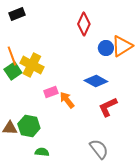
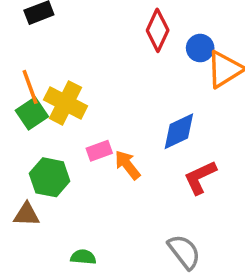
blue circle: (106, 48) -> (200, 48), moved
blue diamond: (96, 81) -> (179, 131), turned -55
green hexagon: (29, 126) -> (50, 177), moved

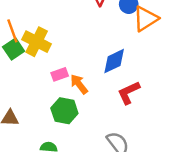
green hexagon: (50, 177) -> (64, 111), moved

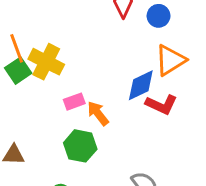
orange triangle: (146, 19) -> (170, 60), moved
red L-shape: (129, 93) -> (161, 105), moved, turned -130

